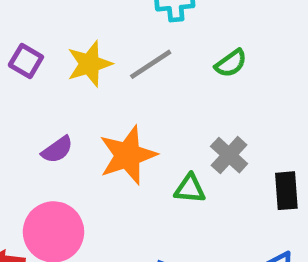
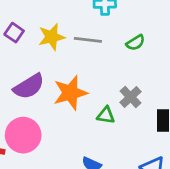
gray line: (151, 64) -> (88, 40), turned 36
purple semicircle: (57, 150) -> (29, 86), size x1.6

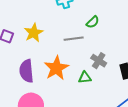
gray line: (88, 40) -> (74, 39), moved
purple semicircle: (29, 86) -> (26, 71), turned 130

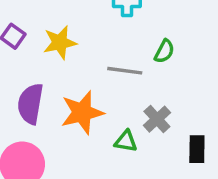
green semicircle: (93, 22) -> (164, 51), turned -32

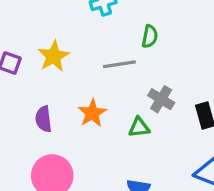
purple semicircle: (30, 104) -> (43, 119), size x0.7
orange star: (82, 112) -> (92, 113), size x0.7

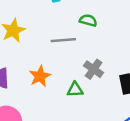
green semicircle: (150, 36) -> (88, 20), turned -90

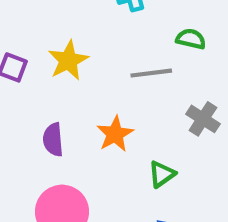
green triangle: (75, 90) -> (162, 174), moved, turned -30

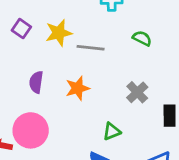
gray line: (151, 73) -> (91, 48), moved
green triangle: (162, 174) -> (112, 131), moved

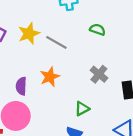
gray line: (91, 48) -> (56, 42), turned 30
purple semicircle: (36, 82) -> (21, 86), moved

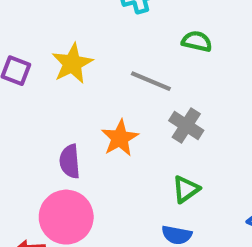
gray line: (56, 42) -> (151, 81), moved
gray cross: (99, 74) -> (186, 125), moved

